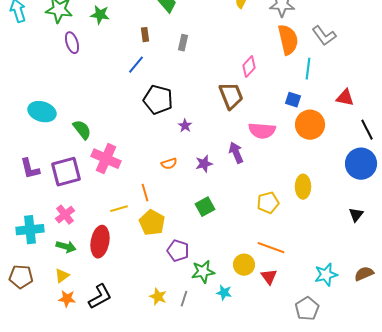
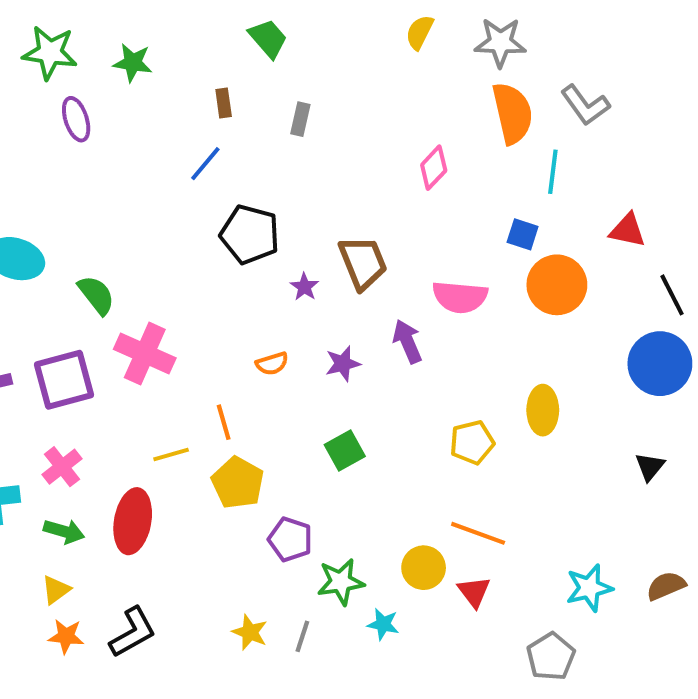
brown trapezoid: (231, 96) -> (363, 263), moved

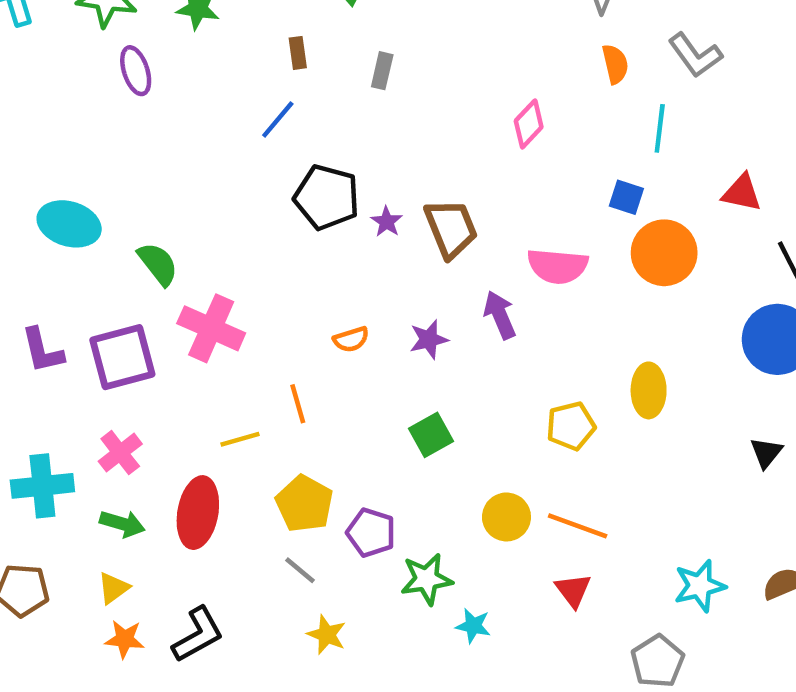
orange semicircle: (512, 113) -> (615, 64), size x0.6
purple star: (304, 287) -> (387, 222), moved
yellow pentagon: (238, 483) -> (304, 504), moved
yellow circle: (424, 568) -> (506, 517), moved
gray line: (302, 636) -> (300, 570), moved, turned -68

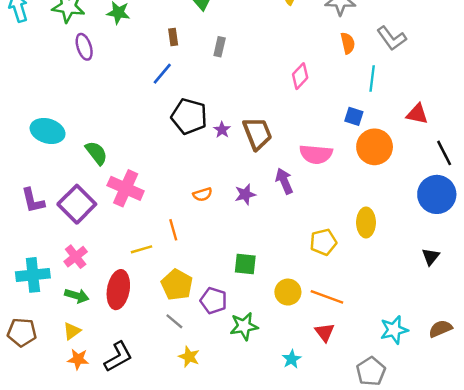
purple square: (122, 357) -> (77, 204), turned -30
green square: (431, 435) -> (245, 264), moved, turned 35
cyan star: (473, 626) -> (292, 359), moved, turned 30

